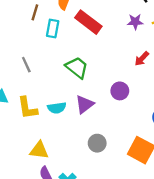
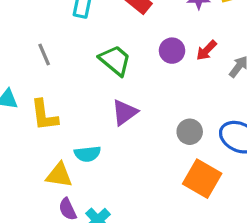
purple circle: (120, 91) -> (172, 51), moved
cyan semicircle: (57, 108) -> (87, 154), moved
gray circle: (97, 143) -> (190, 132), moved

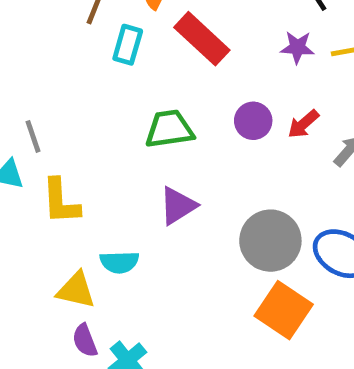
gray line: (44, 54) -> (33, 136), moved
green trapezoid: (115, 60) -> (169, 129), turned -52
gray circle: (190, 132) -> (270, 241), size x1.6

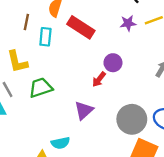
red arrow: (303, 124) -> (99, 79), moved
green trapezoid: (169, 129) -> (41, 88), moved
yellow L-shape: (61, 201) -> (17, 62), moved

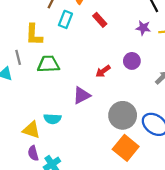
red rectangle: (81, 27) -> (100, 20), size x0.6
purple circle: (113, 63) -> (132, 61), moved

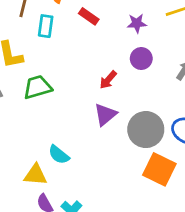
purple star: (143, 28) -> (137, 23), moved
purple triangle: (82, 95) -> (105, 115), moved
cyan semicircle: (52, 119) -> (59, 155), turned 49

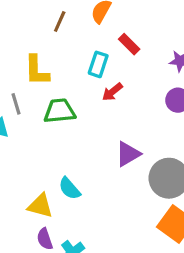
cyan rectangle: (46, 26) -> (98, 64), moved
red arrow: (108, 80) -> (112, 92), moved

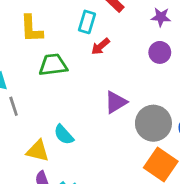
gray line: (16, 104) -> (14, 106), moved

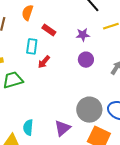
purple triangle: (116, 102) -> (62, 128), moved
cyan semicircle: (64, 135) -> (28, 127), turned 56

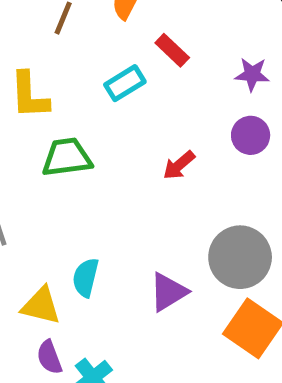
cyan rectangle: (32, 46) -> (125, 83), turned 42
red arrow: (44, 62) -> (179, 165), moved

